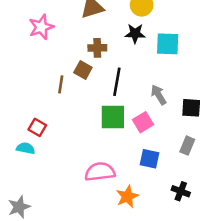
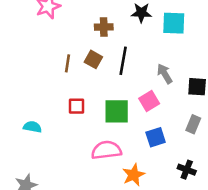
brown square: (83, 70) -> (93, 59), moved
green square: (113, 117) -> (117, 111), moved
red square: (37, 127) -> (77, 106), moved, turned -30
blue square: (149, 159) -> (156, 137), turned -30

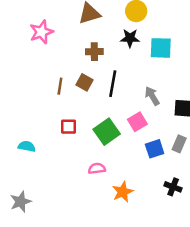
green square: (117, 111) -> (107, 132), turned -35
blue square: (156, 137) -> (155, 149), moved
pink semicircle: (106, 150) -> (97, 168), size x0.6

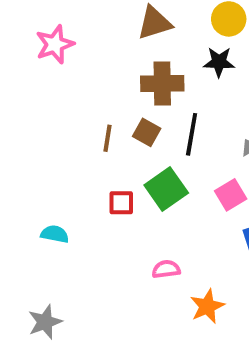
pink star: (41, 32) -> (55, 44), moved
brown cross: (94, 52) -> (162, 83), size x1.5
green square: (107, 132) -> (166, 189), moved

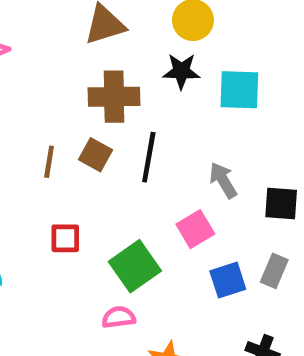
green square: (166, 189) -> (135, 266), moved

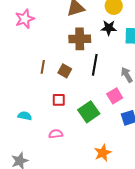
brown square: (95, 155) -> (65, 71), moved
brown line: (49, 162) -> (43, 67), moved
pink semicircle: (119, 317) -> (56, 134), moved

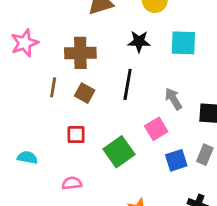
pink star: (25, 19) -> (25, 43), moved
black star: (109, 28) -> (139, 42), moved
brown cross: (80, 39) -> (80, 53), moved

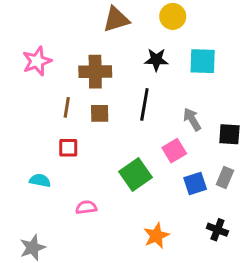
brown square: (85, 93) -> (100, 113), turned -30
red square: (76, 135) -> (68, 148), moved

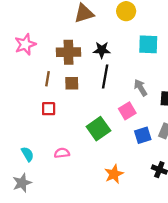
black star: (156, 60) -> (102, 50), moved
cyan semicircle: (40, 180) -> (28, 154), moved, turned 48

